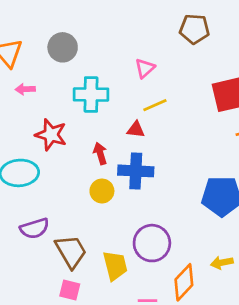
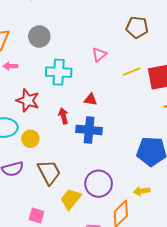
yellow line: (155, 105) -> (132, 72), moved
yellow circle: (102, 191) -> (30, 139), moved
brown trapezoid: (71, 251) -> (49, 172), moved
yellow arrow: (222, 263) -> (142, 191), moved
yellow trapezoid: (115, 266) -> (71, 199), turned -130

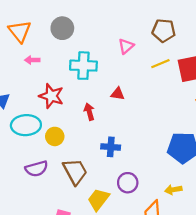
brown pentagon: (137, 27) -> (164, 31), moved
blue cross: (89, 130) -> (111, 147), moved, size x0.7
purple circle: (99, 184) -> (128, 183), size x0.7

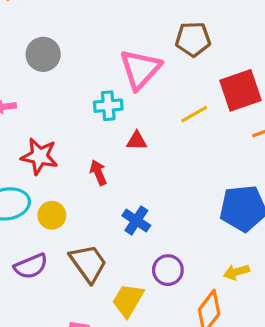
pink triangle: (126, 46) -> (140, 69), size x1.8
yellow line: (160, 64) -> (194, 114), moved
cyan cross: (83, 66) -> (108, 106), moved, size x0.7
blue cross: (111, 147) -> (136, 221), turned 36

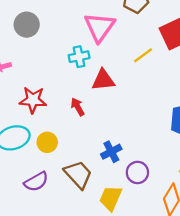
red triangle: (137, 141) -> (103, 80), size x1.5
blue cross: (136, 221) -> (111, 152), moved, turned 36

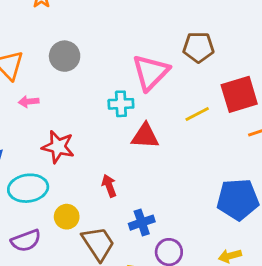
red arrow: (78, 107) -> (109, 186), moved
yellow circle: (47, 142) -> (67, 217), moved
purple semicircle: (36, 182) -> (26, 241), moved

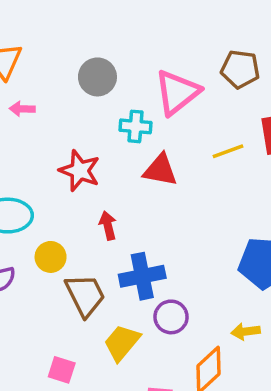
gray circle: (65, 56) -> (97, 77), moved
red star: (58, 147) -> (80, 171), moved
blue cross: (142, 223) -> (142, 276), size x1.4

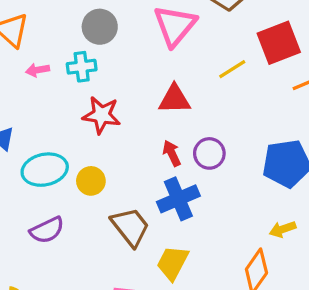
cyan cross: (136, 126) -> (82, 67), moved
red arrow: (108, 226) -> (172, 153), moved
yellow circle: (51, 257) -> (91, 181), moved
purple circle: (171, 317) -> (209, 153), moved

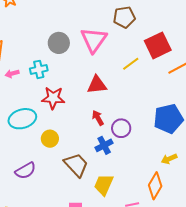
gray circle: (100, 27) -> (59, 43), moved
purple circle: (209, 153) -> (121, 128), moved
cyan ellipse: (45, 170) -> (22, 119), moved
blue cross: (178, 199) -> (104, 145), size x0.7

